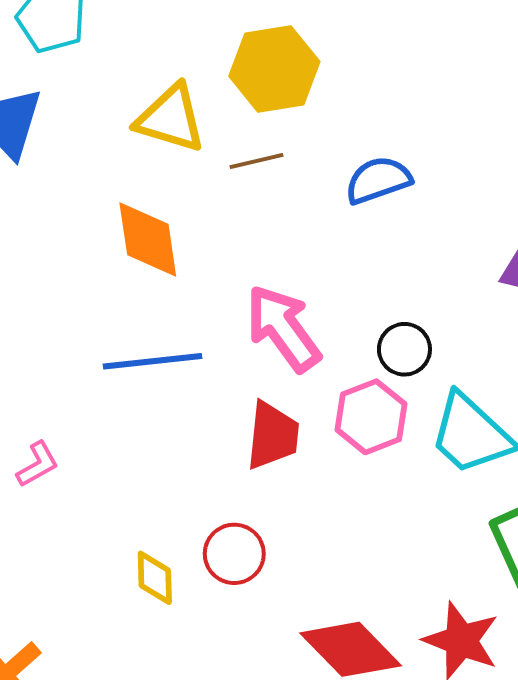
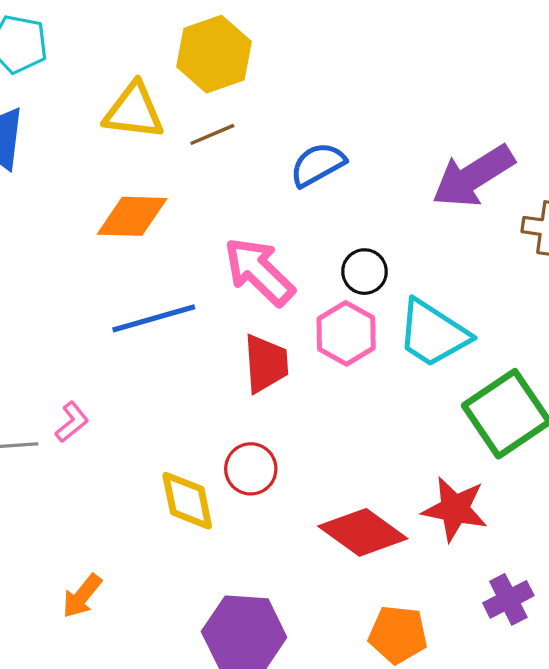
blue semicircle: (378, 180) -> (318, 165), moved
orange diamond: (148, 239) -> (132, 216), turned -70
yellow diamond: (155, 578) -> (187, 501), size x1.4

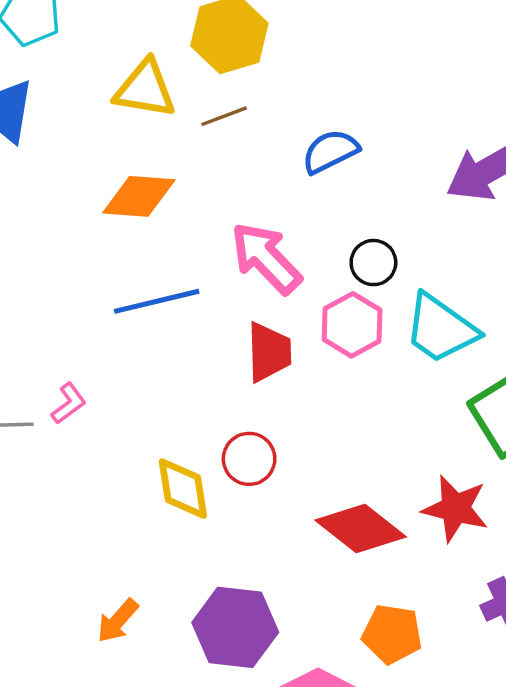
orange arrow: (82, 596) -> (118, 621), moved

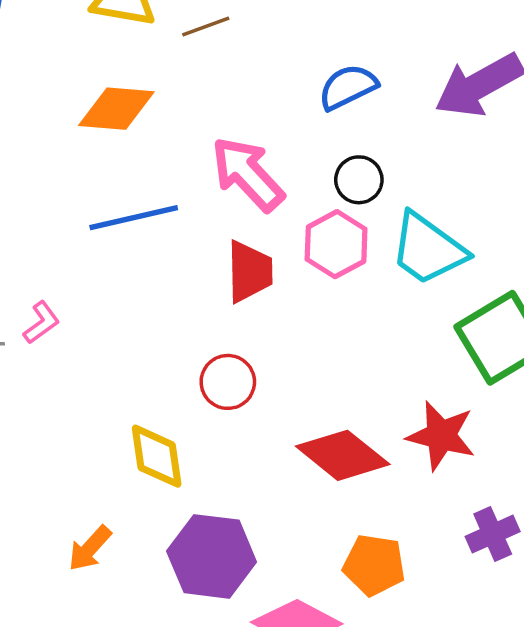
blue semicircle: (330, 151) -> (348, 87), moved
yellow diamond: (183, 489) -> (157, 456), moved

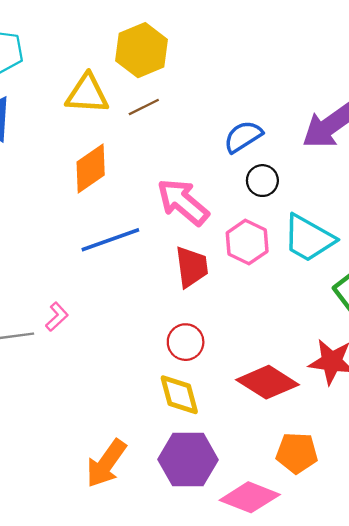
orange diamond: (116, 109) -> (91, 168), turned -33
black circle: (359, 180) -> (262, 181), moved
yellow diamond: (157, 456) -> (179, 395), moved
orange arrow: (90, 548) -> (106, 463), size x1.5

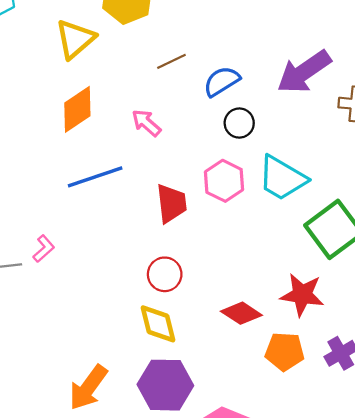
yellow triangle: (87, 94) -> (75, 39), turned -45
brown line: (144, 107) -> (171, 61), moved
pink arrow: (183, 202) -> (146, 123), moved, size x0.6
red diamond: (268, 382) -> (241, 313), size x0.7
orange pentagon: (297, 453) -> (285, 351), moved

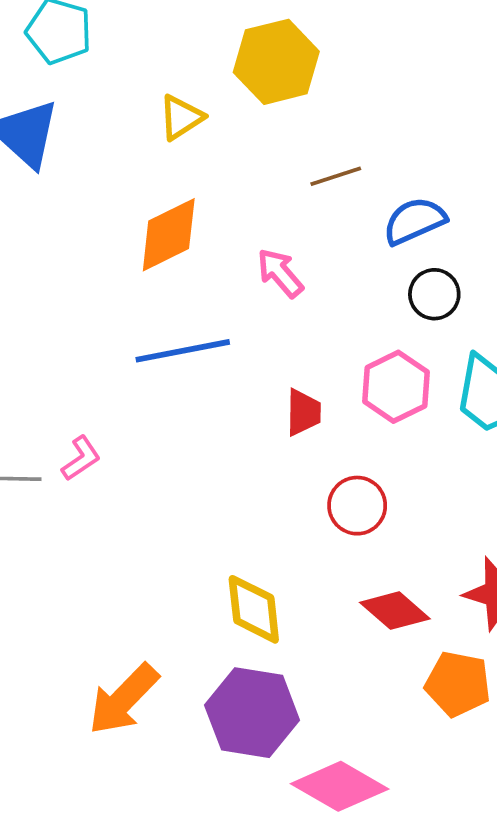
yellow triangle: (75, 39) -> (181, 117), size x0.7
red trapezoid: (171, 203) -> (303, 412), size x0.7
red circle: (165, 274) -> (357, 506), moved

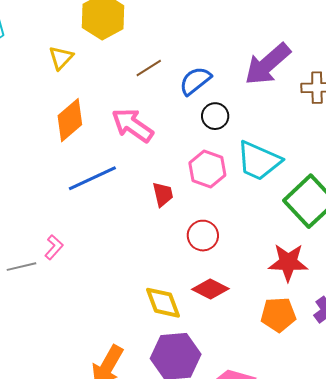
pink arrow: (280, 273) -> (133, 125), size x1.5
red diamond: (395, 611) -> (210, 289), moved

